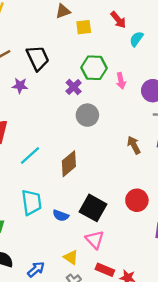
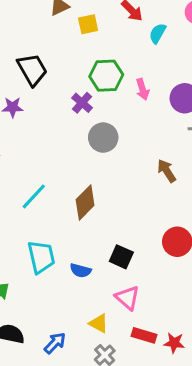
black square: (93, 208) -> (121, 257), size x0.7

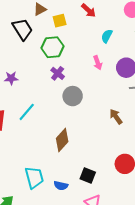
cyan semicircle: (158, 33) -> (107, 36), moved
black trapezoid: (32, 70) -> (22, 29), moved
green hexagon: (106, 76) -> (53, 47), moved
cyan line: (34, 196) -> (27, 112), moved

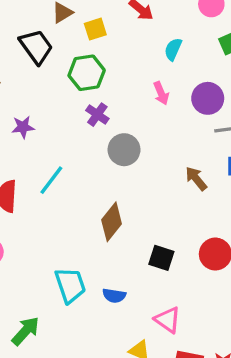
black square: (88, 175) -> (161, 258), moved

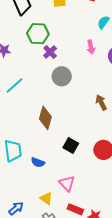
green hexagon: (87, 73) -> (38, 34), moved
brown diamond: (112, 222) -> (45, 118), turned -35

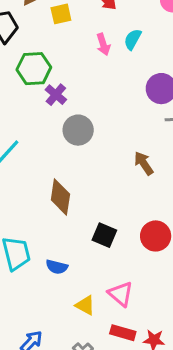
pink arrow: (91, 47) -> (103, 44), moved
pink triangle: (67, 183) -> (121, 294), moved
yellow triangle: (46, 198) -> (85, 305), moved

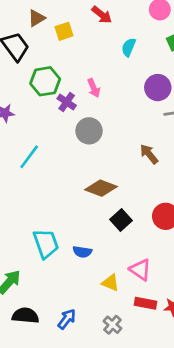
pink arrow: (103, 44) -> (94, 88), moved
brown diamond: (60, 197) -> (101, 188), moved, turned -72
black square: (104, 235) -> (121, 220), turned 30

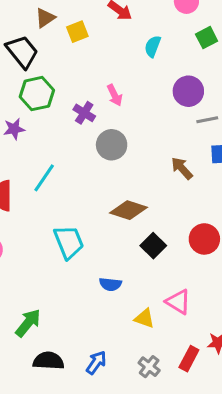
green hexagon: (45, 81) -> (37, 94), moved
cyan trapezoid: (46, 244) -> (69, 242), moved
red rectangle: (146, 303) -> (189, 359), moved, turned -70

